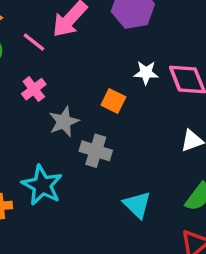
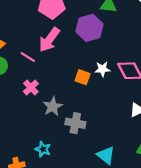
orange square: (113, 101) -> (83, 77), moved
cyan star: (42, 185) -> (43, 149), size x0.6

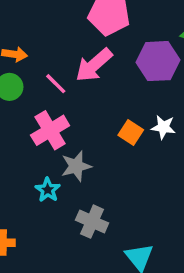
pink cross: (31, 87) -> (50, 130), size x1.5
gray cross: (75, 123) -> (92, 222), moved
cyan star: (43, 149) -> (48, 190), moved

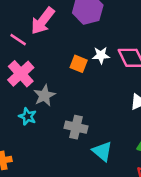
gray cross: (92, 222) -> (76, 127), moved

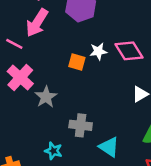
cyan star: (28, 116) -> (53, 151), moved

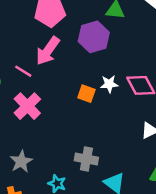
gray star: (46, 97) -> (21, 161), moved

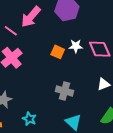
gray cross: (86, 159) -> (64, 91), moved

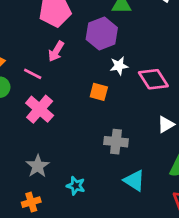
pink arrow: (31, 17) -> (56, 51), size x0.7
white star: (76, 46) -> (119, 66), moved

